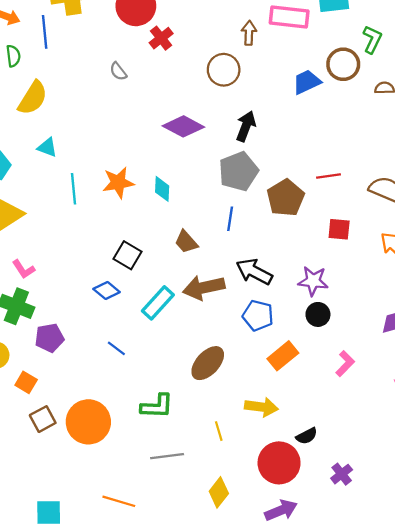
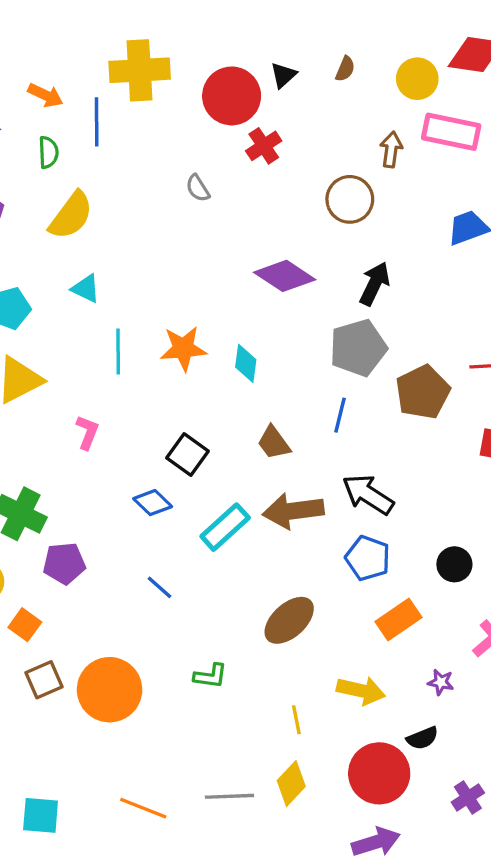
pink L-shape: (24, 269) -> (87, 432), moved, turned -130
purple star: (313, 281) -> (441, 682), moved, size x0.6
green L-shape: (157, 406) -> (210, 676), size x0.7
gray line: (167, 456) -> (229, 796), moved
yellow diamond: (219, 492) -> (291, 784), moved

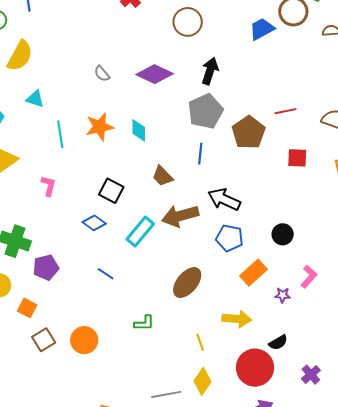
gray semicircle: (198, 188) -> (102, 74), moved
purple star: (441, 682) -> (283, 295), moved
orange circle: (110, 690) -> (84, 340), size x0.7

